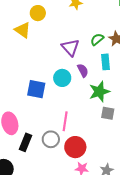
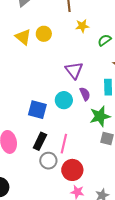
yellow triangle: (23, 30) -> (23, 37), moved
green semicircle: (97, 39) -> (104, 40), moved
black rectangle: (26, 142) -> (40, 141), moved

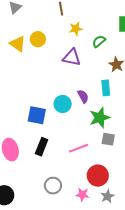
purple triangle: (74, 70) -> (72, 58), moved, turned -36
pink line: (64, 144) -> (79, 148), moved, turned 60
gray circle: (48, 161) -> (53, 186), moved
red circle: (72, 170) -> (98, 176), moved

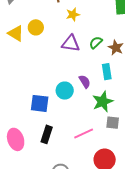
green semicircle: (99, 41) -> (96, 43), moved

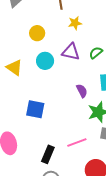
yellow triangle: (16, 33) -> (14, 68), moved
cyan circle: (65, 91) -> (45, 61), moved
black rectangle: (47, 134) -> (48, 154), moved

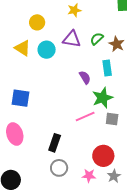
yellow triangle: (14, 68) -> (23, 48), moved
blue square: (35, 109) -> (20, 98), moved
pink line: (77, 143) -> (85, 116), moved

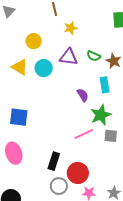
green semicircle: (97, 39) -> (94, 56), turned -112
red circle: (103, 156) -> (78, 173), moved

